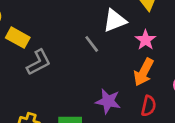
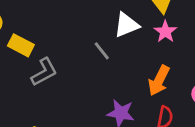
pink star: (145, 40) -> (165, 32), moved

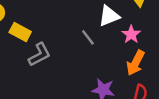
pink star: (165, 32) -> (131, 34), moved

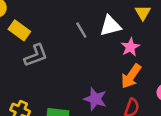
gray line: (88, 37) -> (81, 30), moved

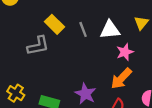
yellow rectangle: (19, 30) -> (55, 24), moved

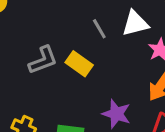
yellow rectangle: (55, 24) -> (79, 64), moved

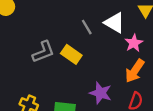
white triangle: (135, 23) -> (114, 23), turned 45

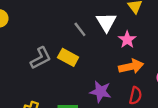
white triangle: (114, 23) -> (106, 22), turned 35
orange arrow: (135, 71) -> (131, 66), turned -130

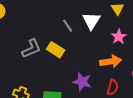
pink star: (127, 40) -> (119, 37), moved

